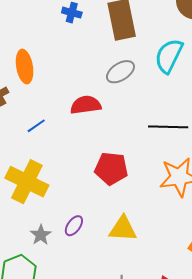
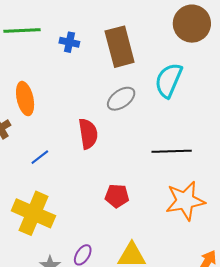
red semicircle: (86, 105) -> (88, 134), turned 92
red pentagon: (111, 169) -> (117, 196), size x0.7

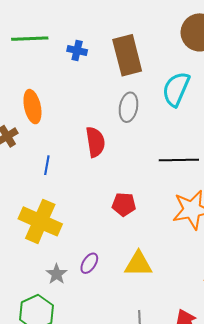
gray ellipse: (121, 99) -> (128, 107), turned -44
blue line: (40, 157) -> (47, 165), turned -42

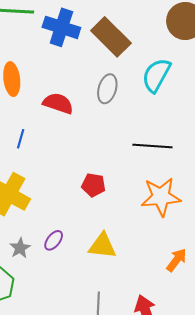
blue cross: (77, 50) -> (61, 27), size x1.8
brown rectangle: (127, 55) -> (111, 37), turned -36
red semicircle: (95, 142) -> (58, 103), moved, turned -68

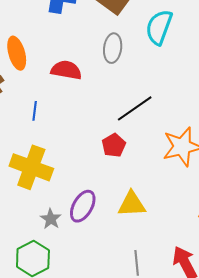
black line: (152, 146) -> (135, 108), moved, turned -30
red pentagon: (94, 185) -> (114, 145), turned -30
purple ellipse: (54, 240) -> (83, 206), size x1.5

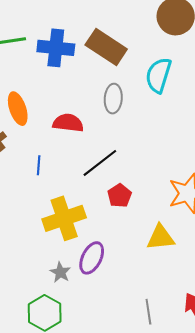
black line: (135, 108) -> (100, 163), moved
yellow cross: (31, 167) -> (64, 218), moved, turned -36
yellow triangle: (132, 204) -> (161, 237), moved

